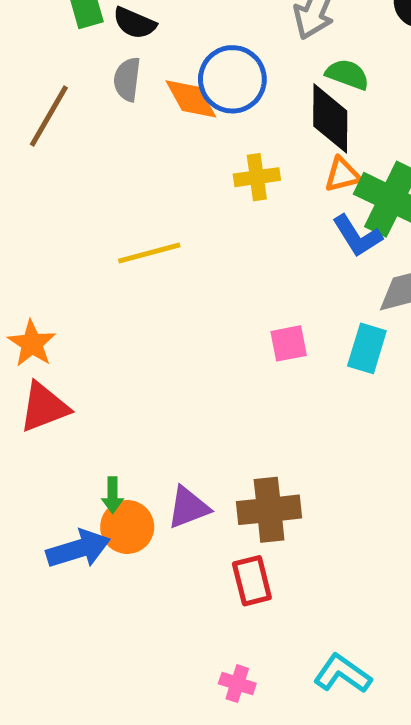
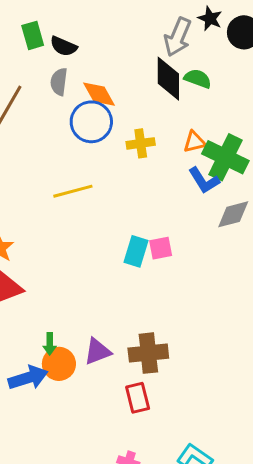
blue circle: (232, 79) -> (91, 122), moved
black diamond: (330, 118) -> (168, 79), moved
cyan rectangle: (367, 348) -> (136, 251), moved

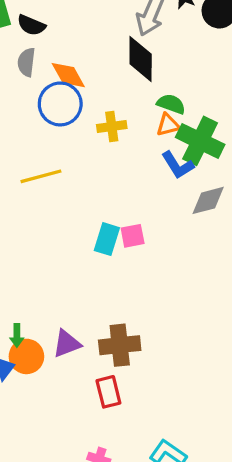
green semicircle: (198, 79) -> (171, 104), moved

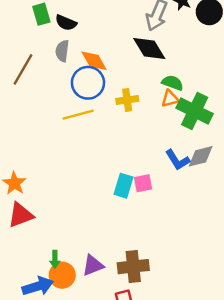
black diamond: (141, 59) -> (149, 48), turned -32
blue L-shape: (178, 165) -> (177, 160), moved
yellow line: (41, 176) -> (78, 115), moved

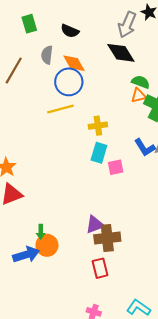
black semicircle: (66, 23) -> (70, 31), moved
yellow cross: (127, 100) -> (98, 126), moved
cyan rectangle: (123, 186) -> (99, 153), moved
purple triangle: (93, 265) -> (95, 224), moved

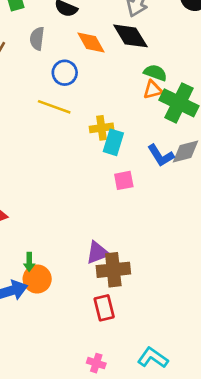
orange diamond: (74, 63) -> (91, 42), moved
blue circle: (69, 82) -> (65, 73), size x0.7
yellow line: (60, 109) -> (54, 107), turned 35
cyan rectangle: (99, 153) -> (113, 142), moved

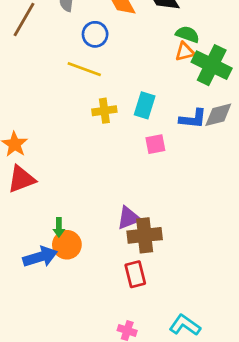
yellow cross: (101, 128) -> (104, 111), moved
blue L-shape: (161, 155) -> (193, 119), turned -52

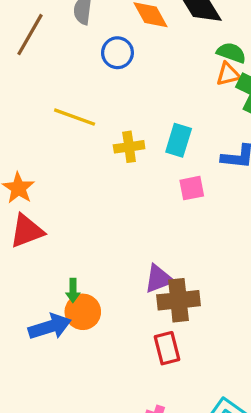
yellow line: (84, 69) -> (75, 117), moved

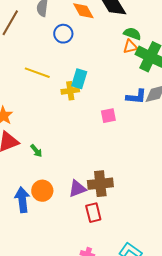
cyan rectangle: (179, 140) -> (79, 79), moved
purple triangle: (159, 279) -> (77, 189), moved
green arrow: (73, 290) -> (36, 151), moved, turned -40
blue arrow: (50, 327) -> (22, 200), turned -80

